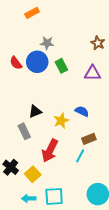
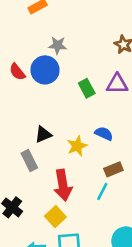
green rectangle: (61, 66) -> (87, 88), moved
red arrow: (50, 151) -> (63, 185), turned -35
yellow square: (33, 174) -> (55, 217), moved

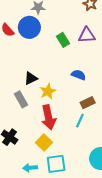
yellow star: (77, 146) -> (48, 91), moved

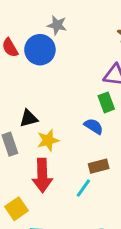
green rectangle: (63, 40) -> (106, 102), moved
yellow square: (44, 142) -> (17, 209), moved

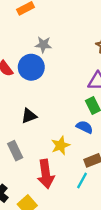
black triangle: (29, 118) -> (29, 116), moved
yellow star: (48, 140) -> (60, 145), moved

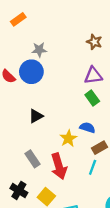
blue semicircle: (85, 127) -> (87, 128), moved
gray rectangle: (15, 151) -> (32, 159), moved

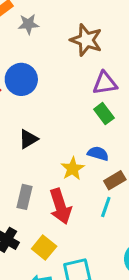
brown star: (94, 42) -> (86, 40), moved, size x1.5
gray star: (39, 50) -> (28, 24), moved
gray rectangle: (32, 159) -> (25, 197), turned 48

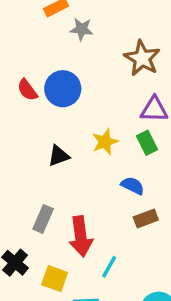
yellow star: (73, 169) -> (105, 142), moved
cyan line: (106, 207) -> (109, 267), moved
yellow square: (44, 248) -> (55, 279), turned -30

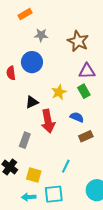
gray star: (82, 29) -> (41, 35), moved
red semicircle: (27, 90) -> (11, 73), moved, turned 32
red arrow: (81, 236) -> (48, 121), moved

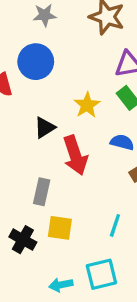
yellow square: (34, 175) -> (60, 228), moved

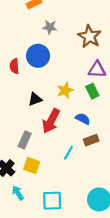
red arrow: (75, 155) -> (51, 121), turned 35
cyan line: (115, 225) -> (68, 153), moved
cyan arrow: (61, 285) -> (18, 193), moved, turned 56

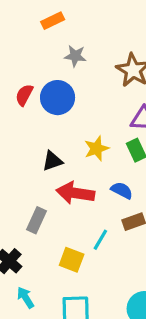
red semicircle: (14, 66) -> (24, 95), moved, turned 32
red arrow: (51, 121) -> (75, 193), turned 70
yellow square: (32, 165) -> (72, 260), moved

